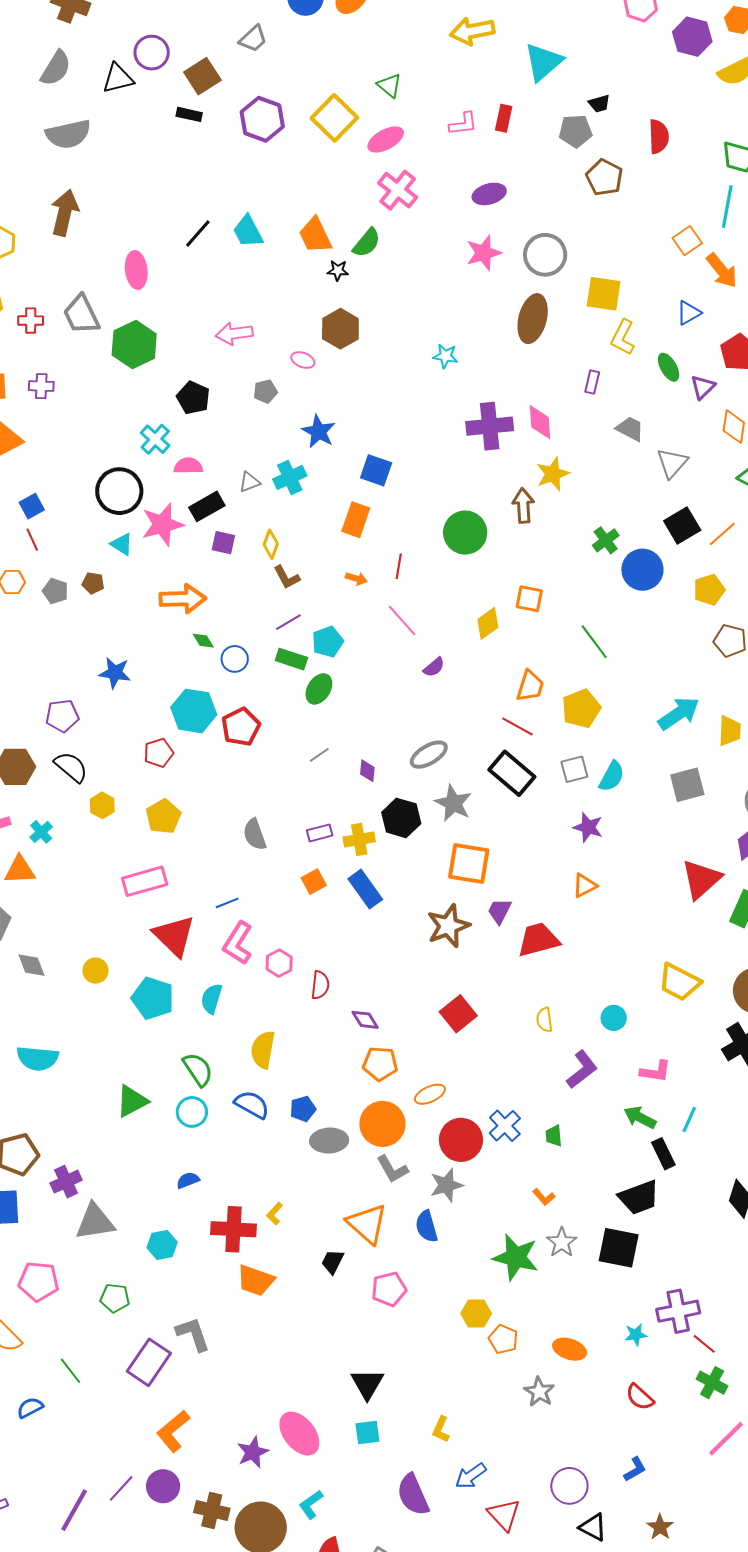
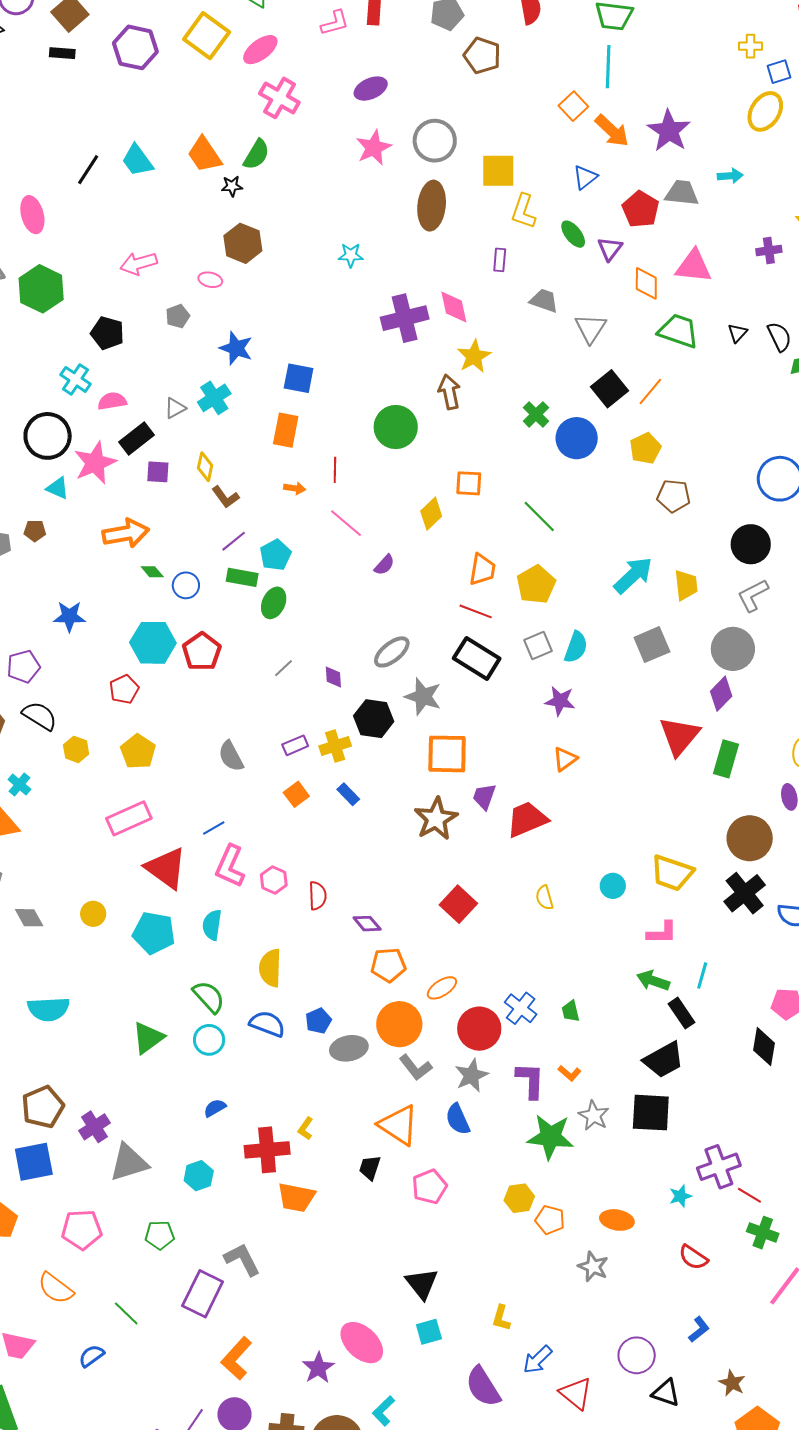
blue rectangle: (365, 889) -> (348, 794), size x0.6
yellow trapezoid: (679, 982) -> (672, 873), moved
purple L-shape: (582, 1069) -> (530, 1080), moved, turned -42

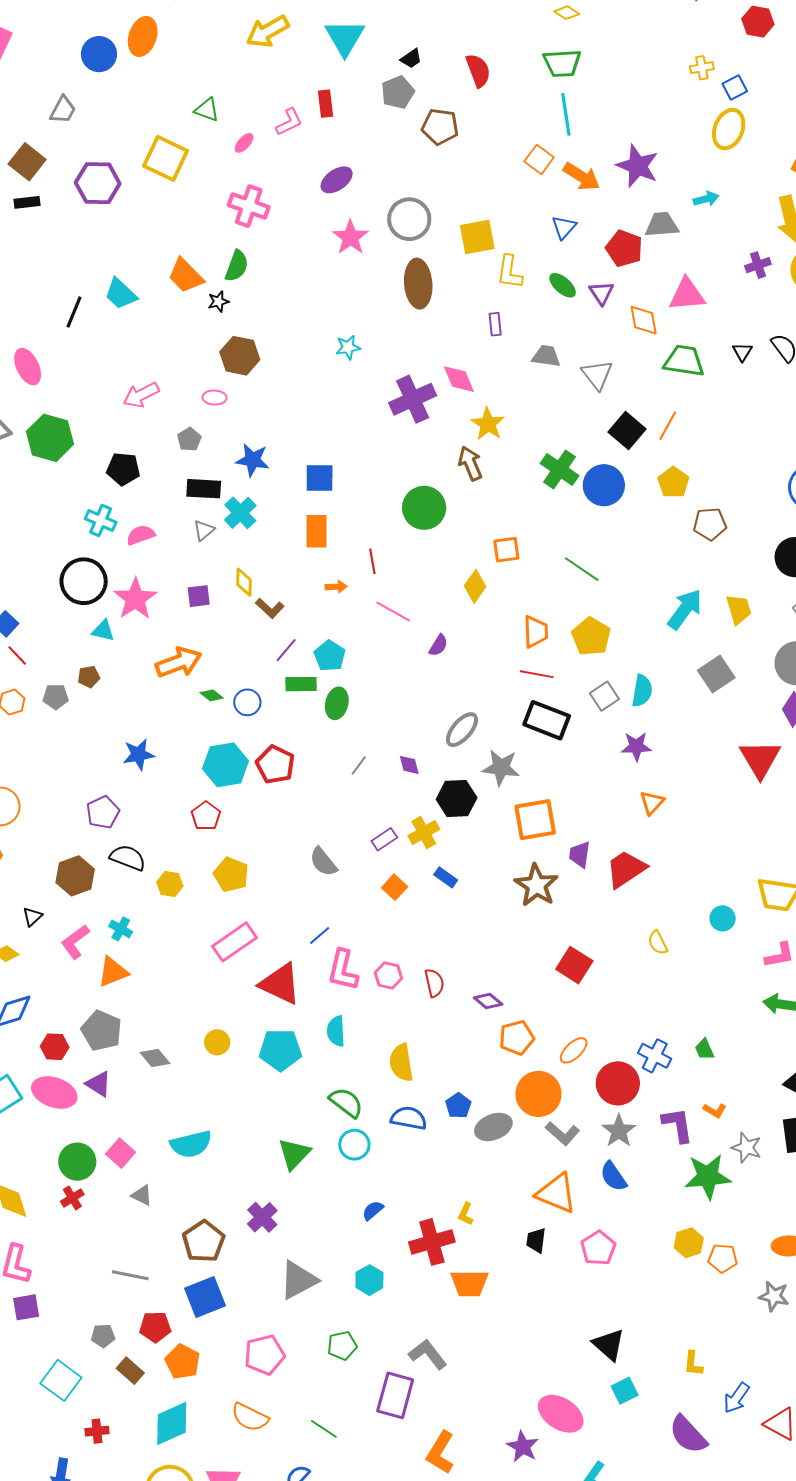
pink ellipse: (260, 50) -> (244, 143), moved, size x0.6
green cross: (536, 414) -> (560, 469), size x1.4
black rectangle: (136, 438) -> (204, 489), moved, turned 52
purple cross: (94, 1127) -> (262, 1217), moved

